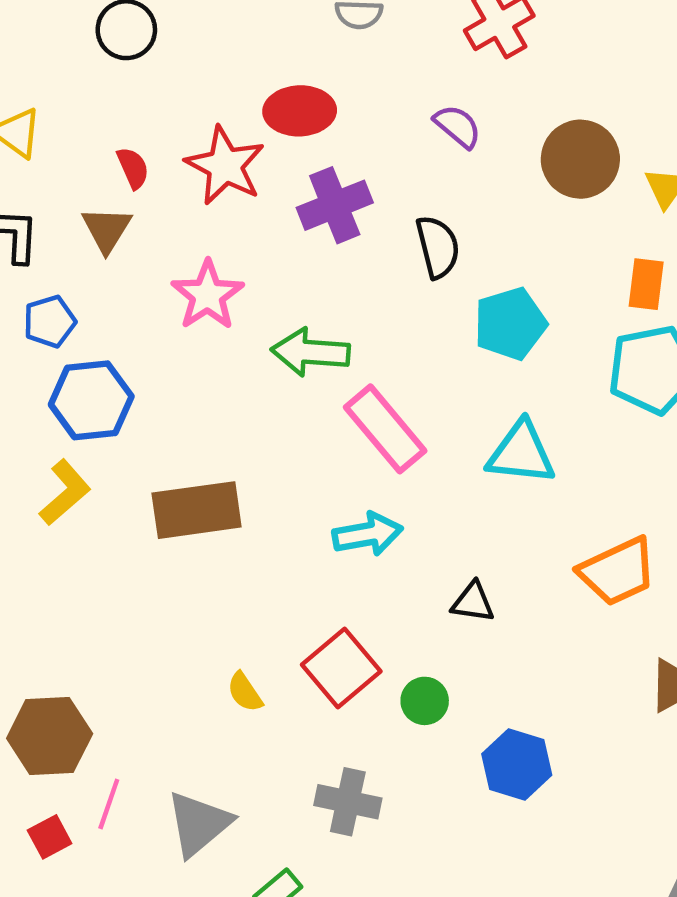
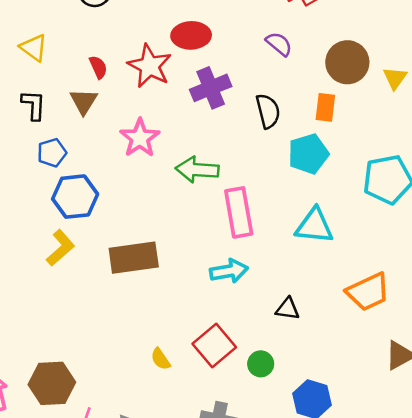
orange rectangle: (646, 284) -> (325, 107), moved
pink rectangle: (385, 429) -> (239, 212), turned 30

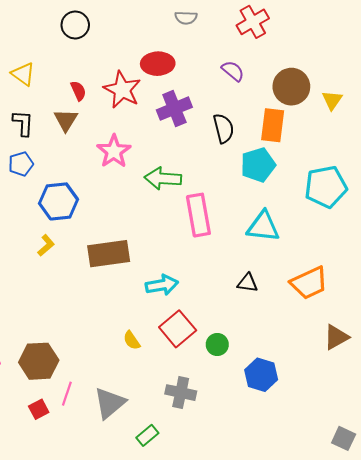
orange rectangle: (325, 107) -> (273, 125), size x1.4
blue pentagon: (52, 153) -> (21, 164), moved
yellow L-shape: (60, 248) -> (46, 245), size x0.7
cyan arrow: (229, 271) -> (162, 285), moved
black triangle: (288, 309) -> (248, 283), moved

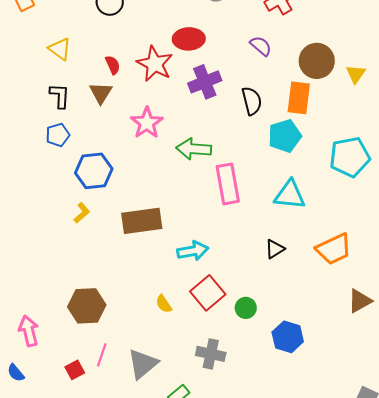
black triangle: (248, 283) -> (275, 249), turned -40
brown hexagon: (39, 361) -> (87, 306), moved

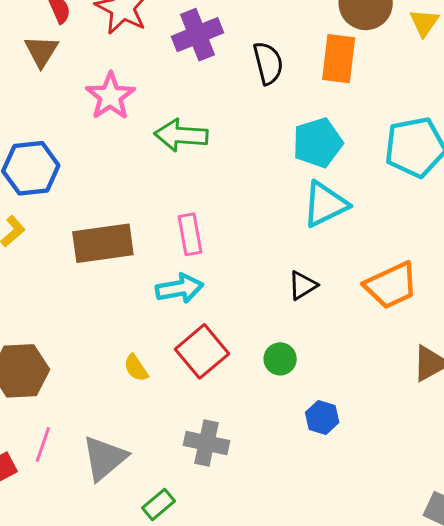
cyan pentagon: (285, 136) -> (318, 143), moved
pink rectangle: (228, 184) -> (190, 234), moved, size x0.7
cyan triangle: (290, 195) -> (325, 204), turned -32
green circle: (246, 308) -> (280, 359), moved
blue hexagon: (288, 337) -> (322, 417), size x0.7

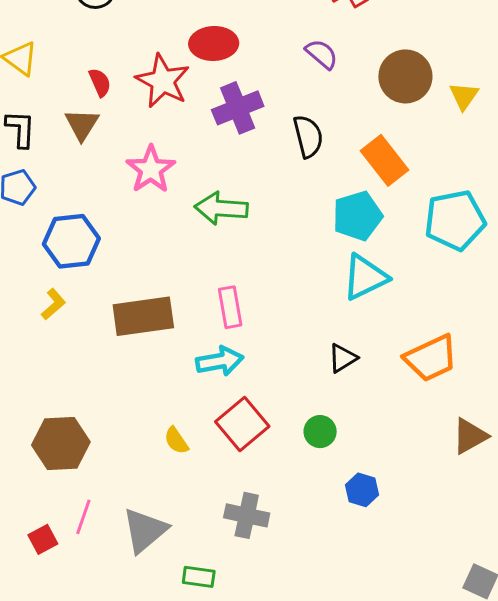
orange rectangle: (339, 59) -> (384, 160), moved, turned -45
green rectangle: (158, 505) -> (199, 577), turned 48

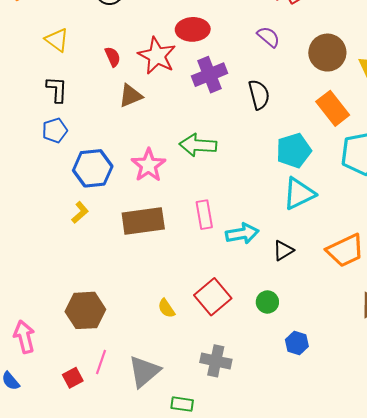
brown triangle: (82, 124) -> (131, 96), moved, turned 35
orange rectangle: (384, 160) -> (333, 108), moved
pink star: (151, 169) -> (148, 165), moved
cyan arrow: (220, 361) -> (242, 234), moved

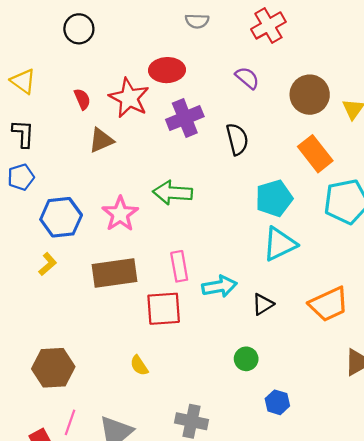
red square: (213, 297) -> (164, 309), moved, turned 36

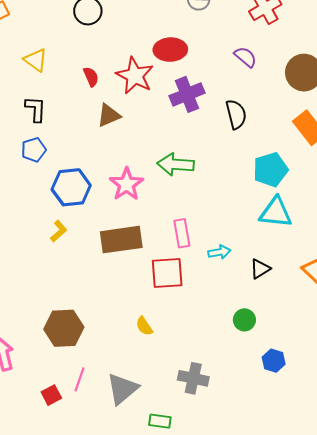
cyan triangle: (280, 244) -> (276, 212), turned 32
cyan arrow: (219, 286) -> (219, 252), size x0.7

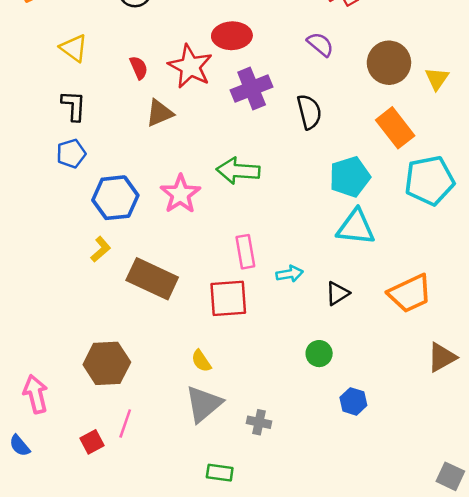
brown rectangle: (121, 240) -> (152, 279), moved, turned 33
gray cross: (193, 378) -> (259, 422), size x0.7
gray triangle: (122, 389) -> (204, 404), moved

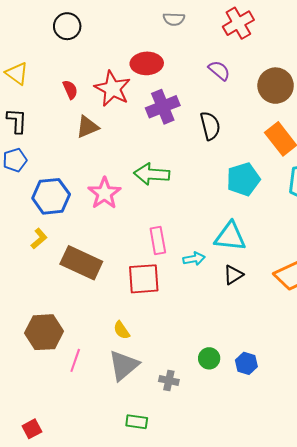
cyan triangle: (356, 227) -> (230, 237), moved
green circle: (319, 354) -> (209, 358), moved
pink line: (125, 423) -> (75, 360), moved
red square: (92, 442) -> (32, 429), moved

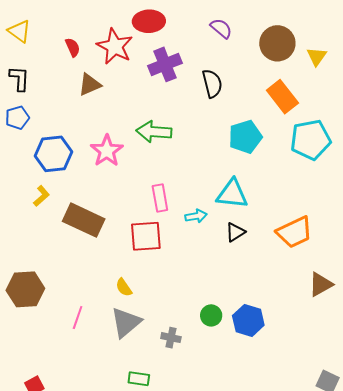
brown hexagon: (44, 332) -> (25, 289), moved
blue hexagon: (246, 363) -> (248, 320), size x1.4

